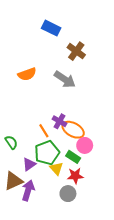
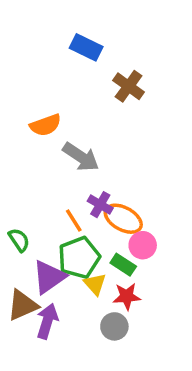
gray arrow: (65, 79) -> (81, 157), moved
purple triangle: (29, 164) -> (49, 277), size x1.5

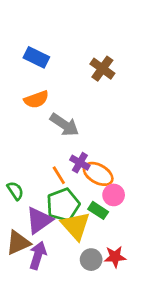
blue rectangle: (86, 47) -> (36, 57), moved
yellow triangle: (95, 284) -> (76, 226), size x1.6
red star: (127, 296) -> (115, 257), moved

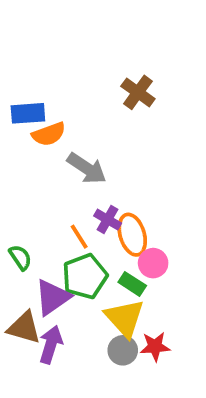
blue rectangle: (36, 57) -> (28, 113), moved, turned -30
orange ellipse: (98, 174) -> (132, 235), turned 44
yellow triangle: (76, 226) -> (125, 318), moved
brown triangle: (18, 243) -> (24, 328), turned 40

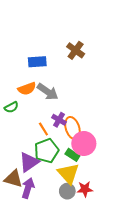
blue rectangle: (28, 113) -> (37, 62), moved
orange semicircle: (49, 134) -> (27, 89), moved
green semicircle: (20, 257) -> (11, 107), moved, turned 96
pink circle: (153, 263) -> (84, 143), size x1.5

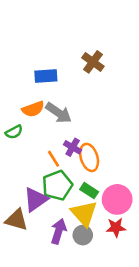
pink circle: (84, 143) -> (117, 199), moved
purple arrow: (28, 188) -> (59, 231), moved
red star: (85, 189) -> (116, 227), moved

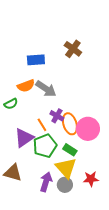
purple triangle: (36, 199) -> (24, 138), moved
pink circle: (117, 199) -> (88, 129), moved

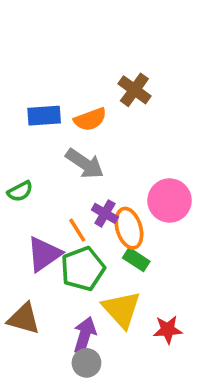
blue rectangle: (36, 60) -> (44, 116), moved
orange semicircle: (26, 86) -> (90, 119), moved
pink circle: (88, 129) -> (170, 201), moved
green rectangle: (70, 150) -> (136, 260), moved
gray circle: (65, 185) -> (86, 363), moved

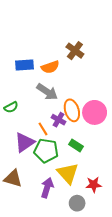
orange ellipse: (129, 228) -> (72, 110), moved
green pentagon: (83, 269) -> (46, 151), turned 30
gray circle: (86, 363) -> (77, 203), moved

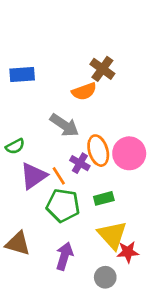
blue rectangle: (24, 65) -> (22, 75), moved
orange semicircle: (50, 67) -> (84, 91), moved
purple triangle: (24, 142) -> (33, 176), moved
green rectangle: (76, 145) -> (104, 198), turned -48
yellow triangle: (68, 173) -> (112, 235), moved

